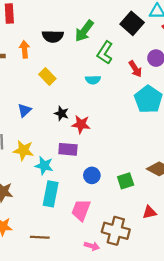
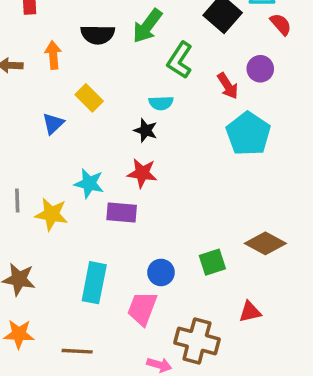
blue triangle: (25, 110) -> (53, 124), moved
black star: (61, 113) -> (146, 130), moved
cyan star: (44, 166) -> (89, 183), moved
blue circle: (92, 175) -> (161, 272), moved

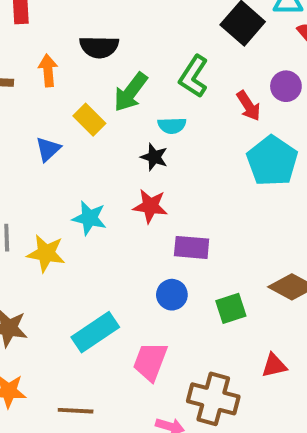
green arrow: (147, 26) -> (131, 92), moved
purple rectangle: (122, 213) -> (192, 247), moved
blue circle: (161, 272) -> (172, 295), moved
cyan rectangle: (94, 283) -> (95, 332), turned 45

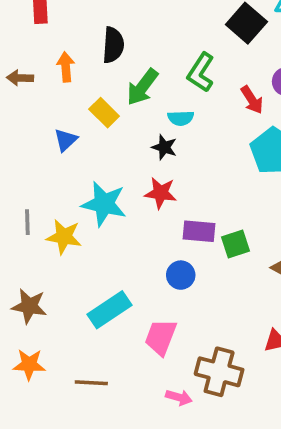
black semicircle: (99, 47) -> (113, 45), turned -87
cyan star: (89, 218) -> (104, 204), size x1.4
green square: (231, 308) -> (235, 244), moved

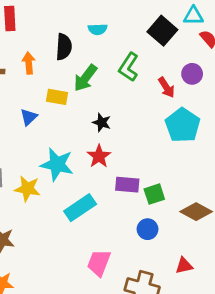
yellow rectangle: (104, 113) -> (57, 97), turned -35
cyan semicircle: (181, 118) -> (98, 29), moved
red star: (161, 193) -> (99, 156), turned 30
blue circle: (181, 275) -> (148, 229), moved
cyan rectangle: (110, 310) -> (80, 208), moved

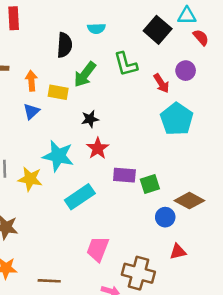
orange arrow: (29, 63) -> (31, 81), moved
green L-shape: (129, 67) -> (126, 64), turned -48
black star: (102, 122) -> (90, 119), moved, turned -30
blue circle: (148, 229) -> (165, 217), moved

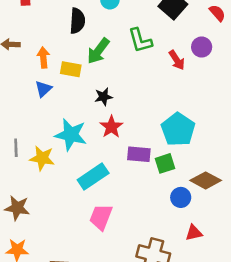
cyan pentagon: (177, 119) -> (178, 129), moved
pink trapezoid: (98, 249) -> (101, 217), moved

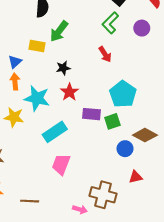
green L-shape: (140, 40) -> (110, 23), moved, turned 60
orange arrow: (43, 57) -> (15, 82), moved
red arrow: (177, 60) -> (105, 54), moved

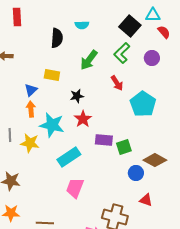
green arrow: (59, 31) -> (89, 60), moved
cyan pentagon: (123, 94) -> (143, 104), moved
red triangle: (135, 177) -> (146, 200), turned 32

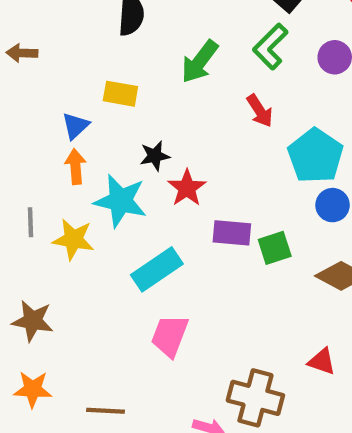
black star: (77, 96) -> (155, 156), moved
blue circle: (136, 173) -> (333, 205), moved

